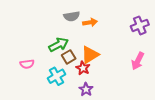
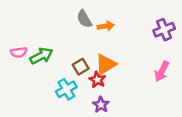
gray semicircle: (72, 16) -> (84, 19), turned 70
green arrow: (58, 45) -> (41, 56), moved
pink semicircle: (27, 64) -> (19, 52), moved

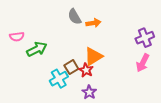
purple cross: (164, 30) -> (145, 38), moved
pink semicircle: (19, 52) -> (17, 37), moved
brown square: (81, 67) -> (71, 67), moved

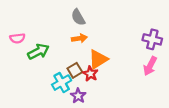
orange arrow: (93, 23) -> (79, 38), moved
purple cross: (145, 38) -> (152, 39), turned 36
purple star: (89, 92) -> (78, 96), moved

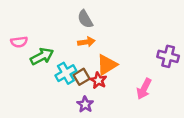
purple cross: (152, 39) -> (168, 56), moved
pink arrow: (150, 66) -> (144, 89), moved
cyan cross: (62, 83) -> (66, 73), moved

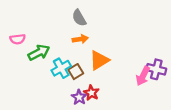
purple cross: (168, 56) -> (156, 69), moved
red star: (98, 80) -> (91, 93), moved
pink arrow: (144, 89) -> (143, 76), moved

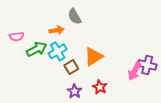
orange arrow: (80, 39) -> (57, 30), moved
cyan cross: (61, 68) -> (58, 51), moved
red star: (91, 93) -> (100, 87), moved

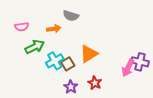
gray semicircle: (74, 17) -> (71, 16), turned -42
pink semicircle: (17, 37) -> (22, 27), moved
cyan cross: (58, 51) -> (55, 61), moved

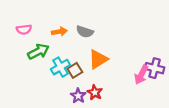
gray semicircle: (71, 16) -> (85, 32), moved
red star: (95, 83) -> (95, 93), moved

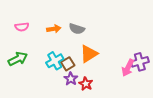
green arrow: (38, 52) -> (18, 59), moved
purple cross: (155, 68) -> (140, 62), turned -30
purple star: (78, 96) -> (71, 79), moved

